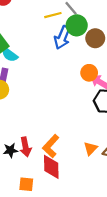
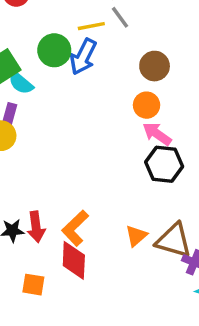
green circle: (77, 25) -> (54, 50), moved
blue arrow: (62, 37) -> (83, 57), moved
orange circle: (89, 73) -> (147, 105), moved

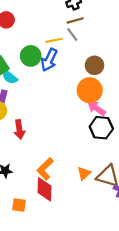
orange circle: (147, 105) -> (90, 90), size x1.5
red arrow: (36, 227) -> (19, 130), moved

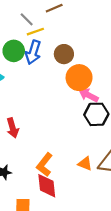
gray line: (72, 35) -> (27, 19), moved
brown circle: (95, 65) -> (64, 54), moved
orange triangle: (84, 173) -> (85, 164), turned -48

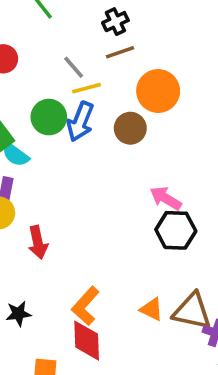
orange circle: (79, 78) -> (158, 91), moved

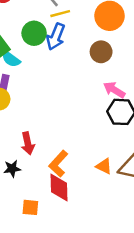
brown circle: (130, 128) -> (101, 52), moved
red arrow: (38, 242) -> (28, 143), moved

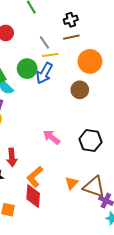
pink arrow: (114, 90) -> (52, 137), moved
orange triangle: (104, 166) -> (72, 183), turned 40

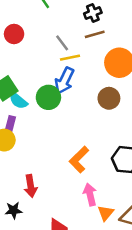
green circle: (27, 69) -> (48, 97), moved
pink arrow: (52, 137) -> (90, 194), moved, turned 42
orange L-shape: (35, 177) -> (79, 160), moved

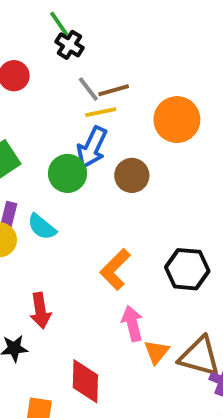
black cross: (93, 13) -> (70, 45), moved, turned -36
brown line: (95, 34) -> (114, 90), moved
brown circle: (109, 98) -> (132, 175), moved
cyan semicircle: (18, 101) -> (42, 227), moved

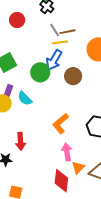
red diamond: (85, 381) -> (61, 181), moved

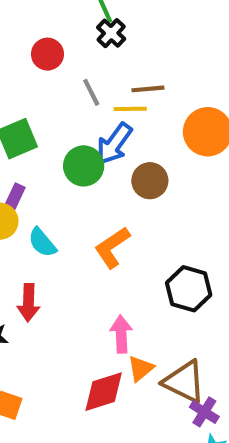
gray line: (55, 30) -> (91, 92), moved
cyan semicircle: (25, 99) -> (42, 242), moved
orange L-shape: (61, 123) -> (112, 247), moved
red diamond: (61, 181) -> (104, 392), turned 60

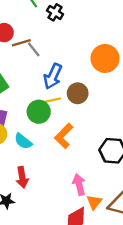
black cross: (111, 33) -> (55, 12), moved
brown line: (148, 89) -> (21, 43), moved
yellow line: (130, 109) -> (51, 100), moved
green circle: (84, 166) -> (39, 112), moved

